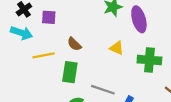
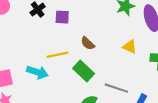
cyan arrow: (22, 33) -> (37, 72), moved
green rectangle: (70, 72) -> (84, 71), turned -55

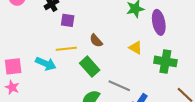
purple square: (62, 17) -> (68, 20), moved

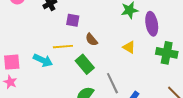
purple square: (68, 20) -> (73, 20), moved
green cross: (165, 61) -> (167, 53), moved
gray line: (119, 86) -> (112, 83), turned 40

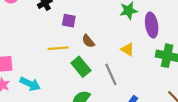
cyan arrow: (43, 60) -> (30, 84), moved
gray line: (112, 83) -> (111, 74), moved

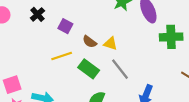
purple square: (69, 21) -> (65, 26), turned 32
yellow triangle: (128, 49) -> (110, 44), moved

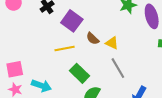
purple square: (65, 26) -> (72, 21), size x1.5
green rectangle: (89, 69) -> (80, 73), moved

